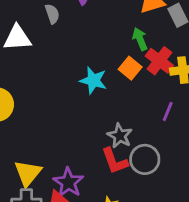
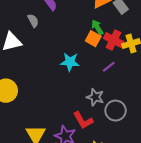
orange square: (130, 68) -> (93, 39), moved
purple line: (168, 112) -> (109, 67), moved, turned 40
red L-shape: (115, 161) -> (83, 120), moved

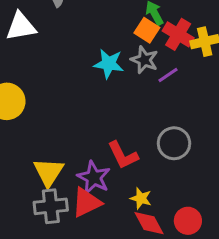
gray star: (95, 97) -> (144, 60), moved

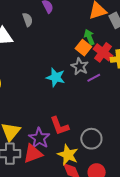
cyan star: (109, 64) -> (56, 77), moved
gray circle: (174, 143) -> (91, 139), moved
yellow star: (141, 198) -> (68, 155), size x1.5

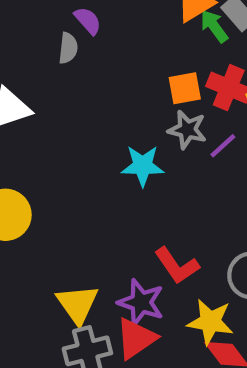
gray semicircle: (28, 20) -> (68, 48), moved, turned 40
green arrow: (89, 37) -> (214, 26), moved
orange square: (83, 48) -> (185, 88), turned -35

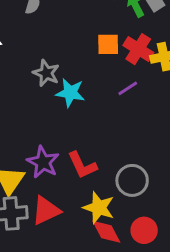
gray star: (187, 130) -> (46, 73), moved
purple star: (141, 302) -> (43, 162), moved

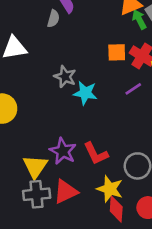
red diamond: (106, 232) -> (116, 209), turned 32

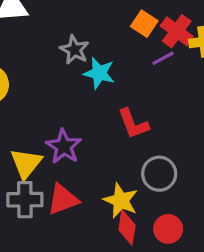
orange square: (117, 52) -> (144, 24), turned 30
purple line: (133, 89) -> (163, 58), moved
red L-shape: (96, 154) -> (133, 124), moved

